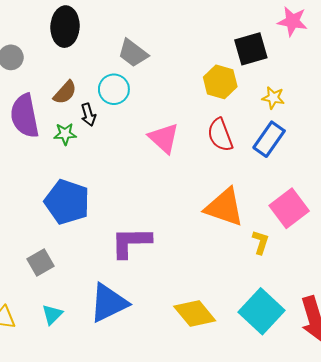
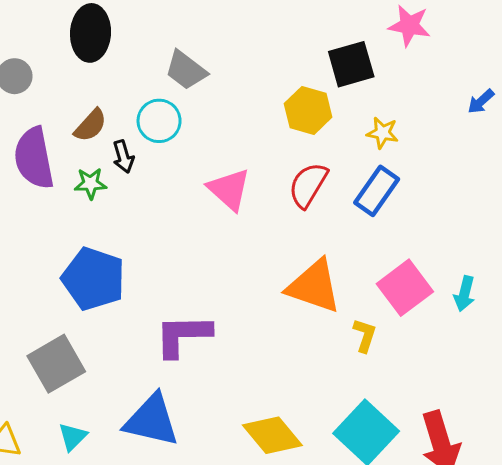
red semicircle: (220, 135) -> (308, 185), turned 52
gray square: (41, 262) -> (56, 364), size x1.5
blue triangle: (109, 303) -> (152, 420), turned 39

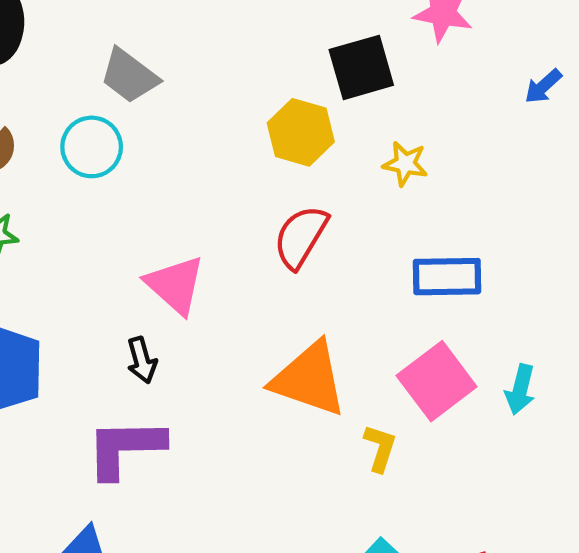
blue arrow: (481, 101) -> (543, 86), moved
black arrow: (123, 157) -> (142, 360), moved
pink triangle: (229, 189) -> (175, 285), moved
blue rectangle: (377, 191) -> (447, 277), moved, turned 54

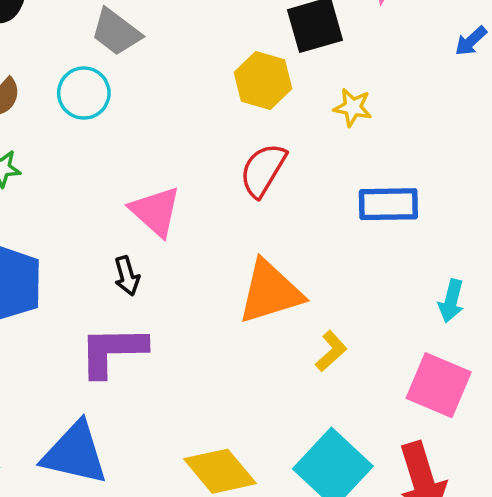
orange triangle: (309, 379) -> (270, 292), turned -36
pink square: (437, 381) -> (439, 385), moved, turned -30
yellow L-shape: (380, 448) -> (331, 351), turned 30

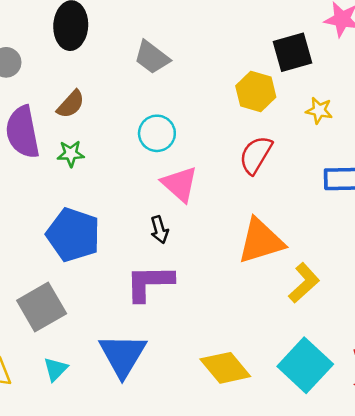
cyan circle: (84, 93) -> (157, 133), moved
yellow L-shape: (331, 351) -> (304, 283), size x1.4
blue triangle: (75, 453) -> (123, 355), turned 48

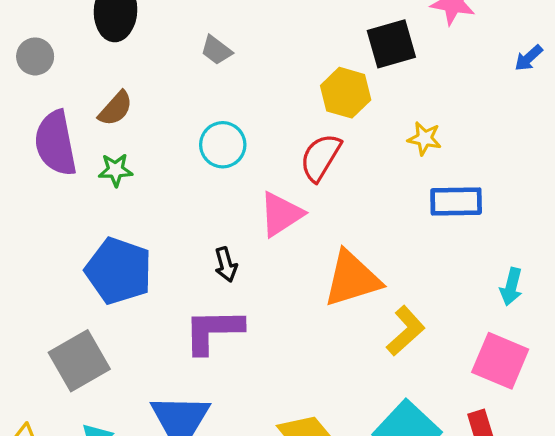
gray trapezoid: (152, 57) -> (216, 50), size x0.7
yellow star: (319, 111) -> (425, 138), moved
red semicircle: (256, 155) -> (320, 157), moved
pink triangle: (180, 184) -> (281, 214), moved, turned 45

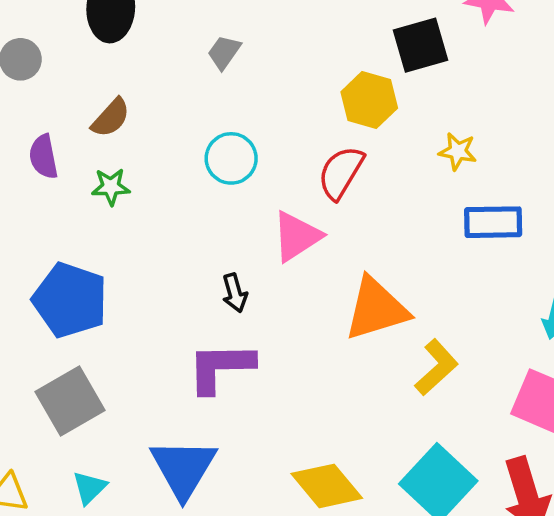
gray trapezoid: (216, 50) -> (224, 52), turned 88
purple semicircle: (56, 143) -> (43, 157), size x0.6
blue pentagon: (119, 271) -> (70, 300), moved

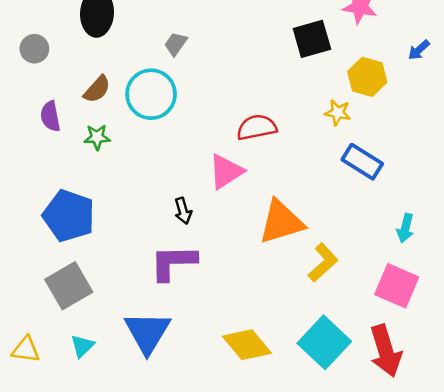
yellow hexagon: (369, 100) -> (367, 77), moved
cyan circle: (231, 158) -> (151, 94), moved, size x1.4
red semicircle: (341, 173) -> (257, 127), turned 48
blue rectangle: (493, 222) -> (362, 162), turned 33

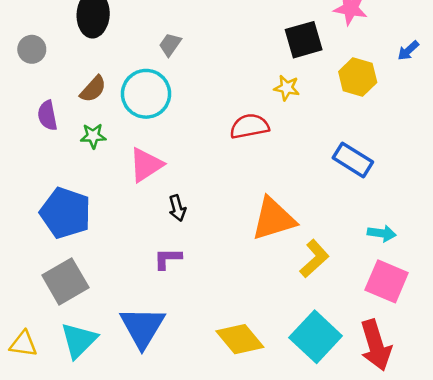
yellow star: (338, 113) -> (287, 88), moved
pink triangle: (226, 172) -> (146, 165), moved
cyan arrow: (405, 228) -> (382, 233), moved, turned -96
purple L-shape: (173, 262) -> (168, 259), size x0.6
cyan triangle: (82, 346) -> (79, 340), size x1.6

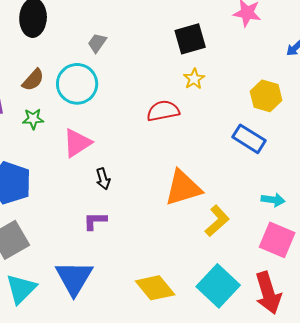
black square: (304, 40) -> (190, 39), moved
yellow hexagon: (358, 77) -> (266, 96), moved
yellow star: (287, 88) -> (194, 79), turned 30

